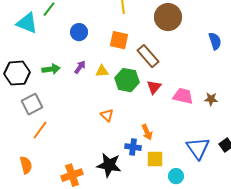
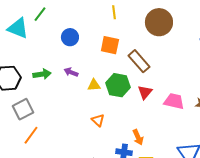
purple arrow: (80, 67) -> (71, 72), turned -104
yellow triangle: (102, 71) -> (94, 85), moved

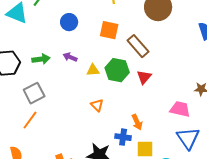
pink trapezoid: (174, 101) -> (180, 109), moved
gray square: (23, 109) -> (34, 93), moved

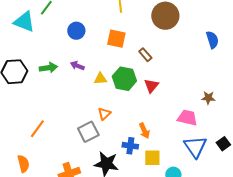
brown rectangle: (138, 46) -> (145, 55), size x0.6
gray square: (34, 93) -> (88, 132), moved
orange triangle: (97, 105) -> (104, 114), turned 32

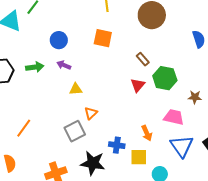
blue circle: (76, 31) -> (59, 40), moved
brown rectangle: (145, 55) -> (143, 59), moved
yellow triangle: (100, 79) -> (76, 89), moved
green hexagon: (124, 79) -> (165, 78), moved
orange arrow: (144, 131) -> (147, 133), moved

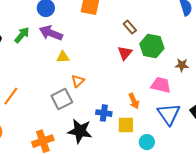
purple arrow: (64, 65) -> (51, 33), size x1.6
green arrow: (35, 67) -> (22, 35), turned -42

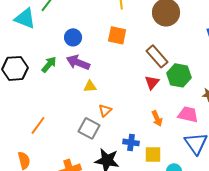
brown rectangle: (130, 27) -> (157, 56), size x1.6
gray square: (62, 99) -> (89, 128), turned -35
orange arrow: (134, 101) -> (157, 118), moved

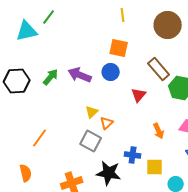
cyan triangle: (25, 18) -> (27, 31), turned -35
blue circle: (73, 37) -> (111, 72), moved
red triangle: (152, 82) -> (139, 95), moved
yellow triangle: (90, 86) -> (92, 112), moved, turned -40

